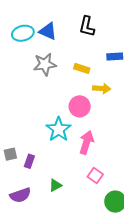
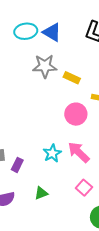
yellow rectangle: (82, 68) -> (72, 78), moved
cyan star: (59, 129) -> (52, 153), moved, size x0.7
pink arrow: (86, 142) -> (79, 152), turned -70

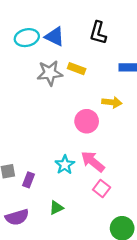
yellow rectangle: (72, 78) -> (77, 69), moved
pink square: (84, 188) -> (102, 189), moved

